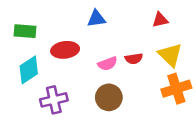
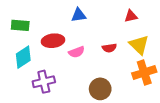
pink semicircle: (108, 64) -> (77, 52), moved
brown circle: (109, 97) -> (100, 89), moved

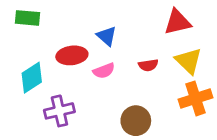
blue triangle: (79, 15) -> (107, 36), moved, turned 49
red triangle: (131, 16) -> (177, 22), size x1.5
green rectangle: (20, 25) -> (28, 18), moved

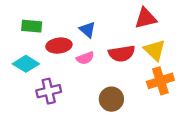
green rectangle: (28, 18) -> (32, 26), moved
red semicircle: (148, 65) -> (122, 54), size x1.6
cyan diamond: (32, 78) -> (26, 64), turned 65

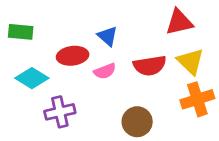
green rectangle: (32, 26) -> (21, 32), moved

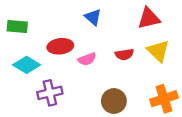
blue triangle: (108, 36) -> (93, 17), moved
red semicircle: (150, 66) -> (124, 54), size x0.7
orange cross: (197, 99) -> (164, 99), moved

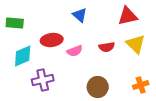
cyan diamond: (27, 65) -> (23, 56), turned -55
orange cross: (164, 99) -> (141, 85), size x0.7

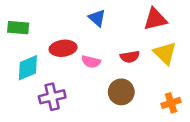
pink semicircle: (75, 51) -> (91, 62), turned 35
brown circle: (98, 87) -> (121, 92), moved

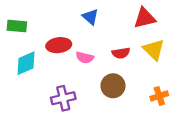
purple cross: (52, 97) -> (63, 98), moved

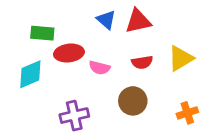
red triangle: (145, 18) -> (138, 21), moved
green rectangle: (17, 26) -> (42, 33), moved
yellow triangle: (154, 50) -> (181, 58), turned 45

